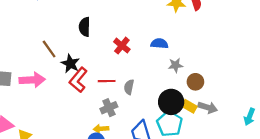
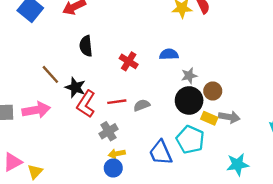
gray semicircle: (129, 87) -> (142, 105), turned 64
black circle: (171, 102) -> (189, 100), moved
gray cross: (109, 108) -> (108, 131), moved

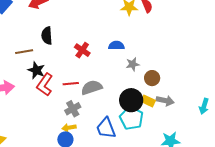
brown line: (50, 74) -> (24, 52), moved, turned -60
black circle: (189, 100) -> (131, 100), moved
gray semicircle: (142, 105) -> (92, 88), size x1.5
gray cross: (108, 131) -> (73, 109), moved

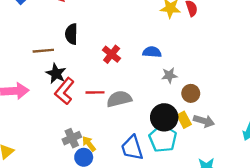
yellow rectangle: (148, 101) -> (184, 120), turned 32
gray cross: (73, 109) -> (72, 138), moved
yellow arrow: (69, 128) -> (89, 144), turned 56

